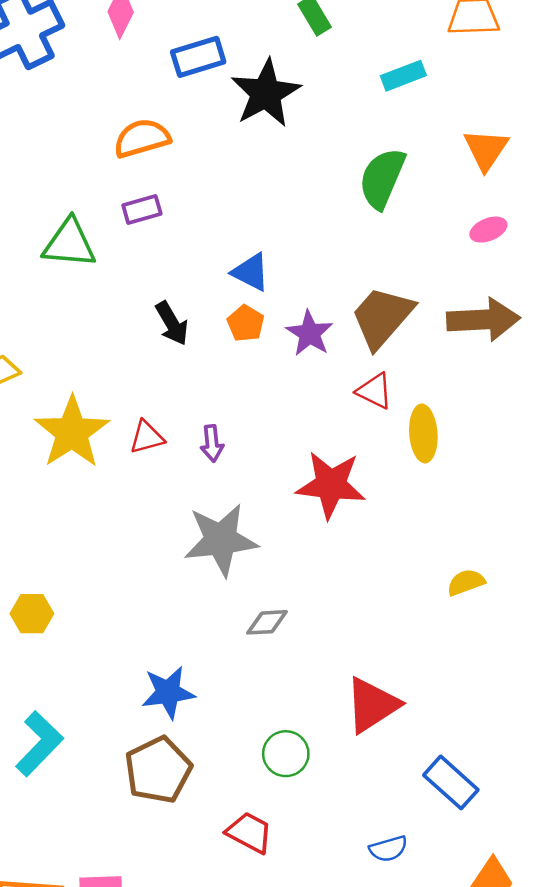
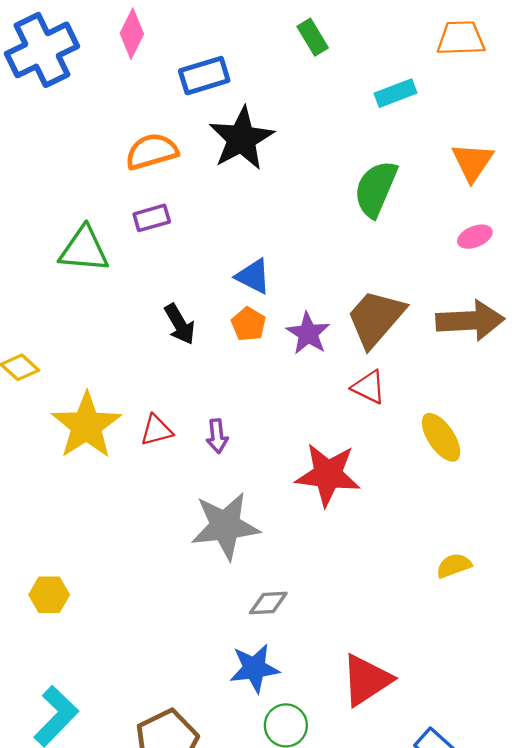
black star: (266, 93) -> (242, 139), moved
yellow ellipse: (423, 433) -> (441, 437), moved, turned -30
blue star: (168, 692) -> (254, 668), moved

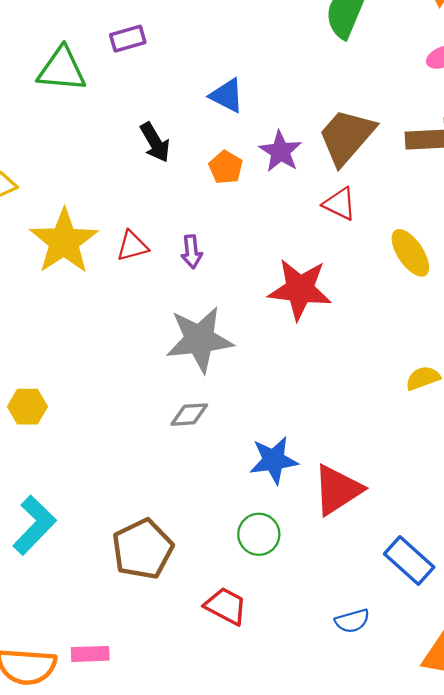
orange pentagon: (249, 324) -> (226, 167), moved
gray diamond: (268, 603) -> (189, 415), moved
blue star: (254, 668) -> (274, 460), moved

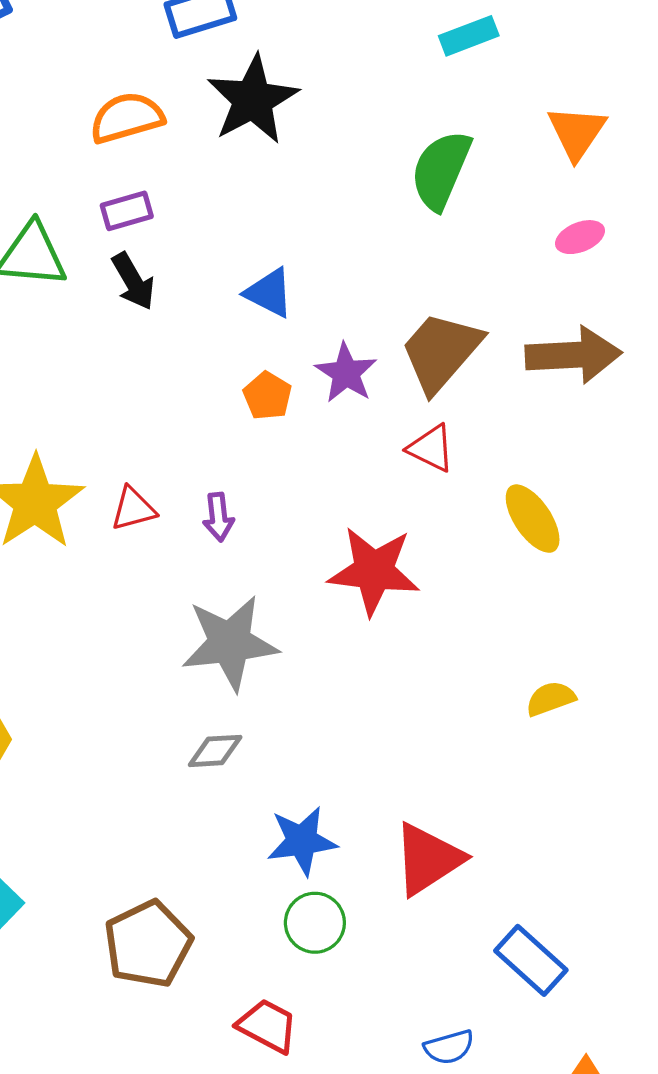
black arrow: (155, 142) -> (133, 281), moved
blue star: (274, 460) -> (302, 841), moved

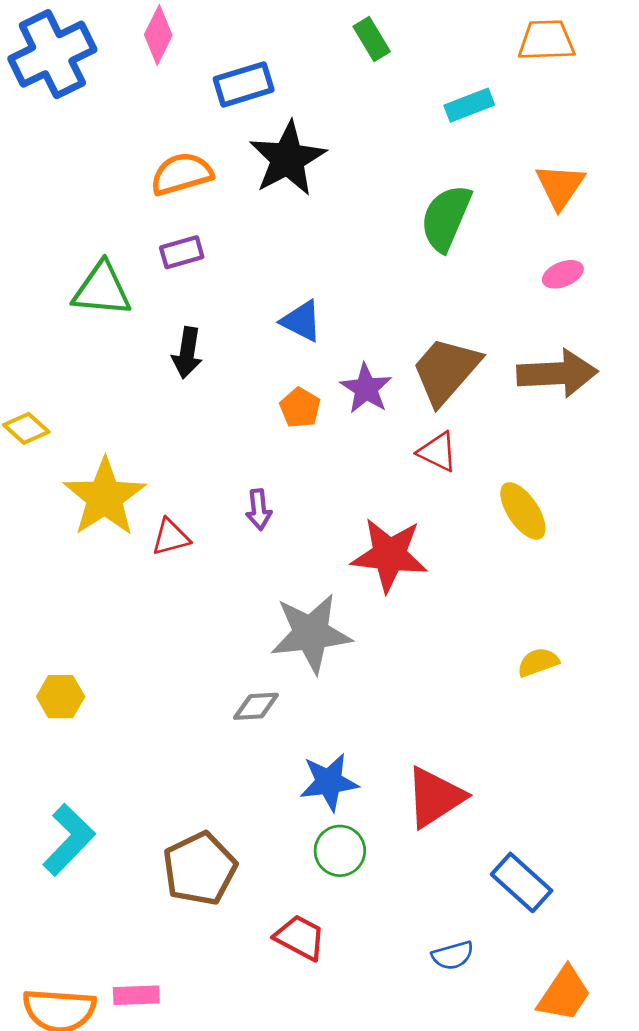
black arrow: (133, 281) -> (187, 353), moved, turned 39
red triangle: (133, 509) -> (171, 537), moved
gray star: (230, 643) -> (311, 633), moved

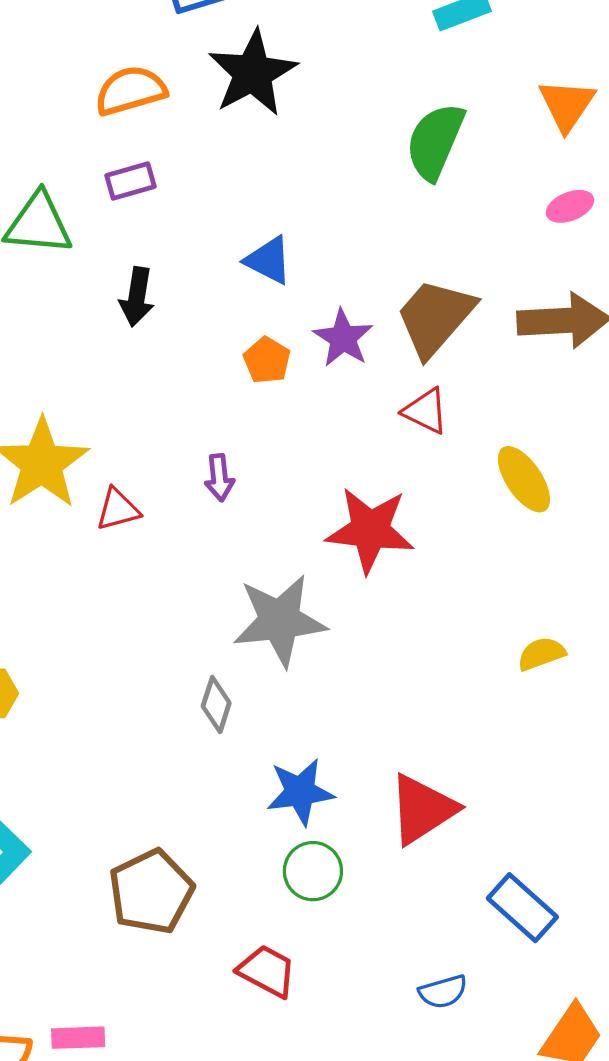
gray diamond: (256, 706) -> (216, 705), turned -69

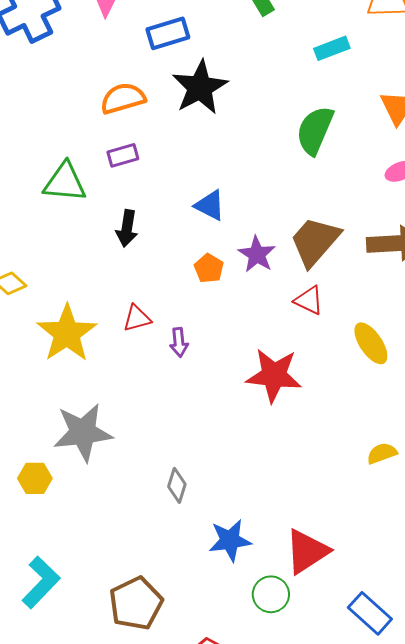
red triangle: (118, 509) -> (137, 318), moved
gray star: (280, 620) -> (83, 432), moved
green circle: (313, 871) -> (271, 594), moved

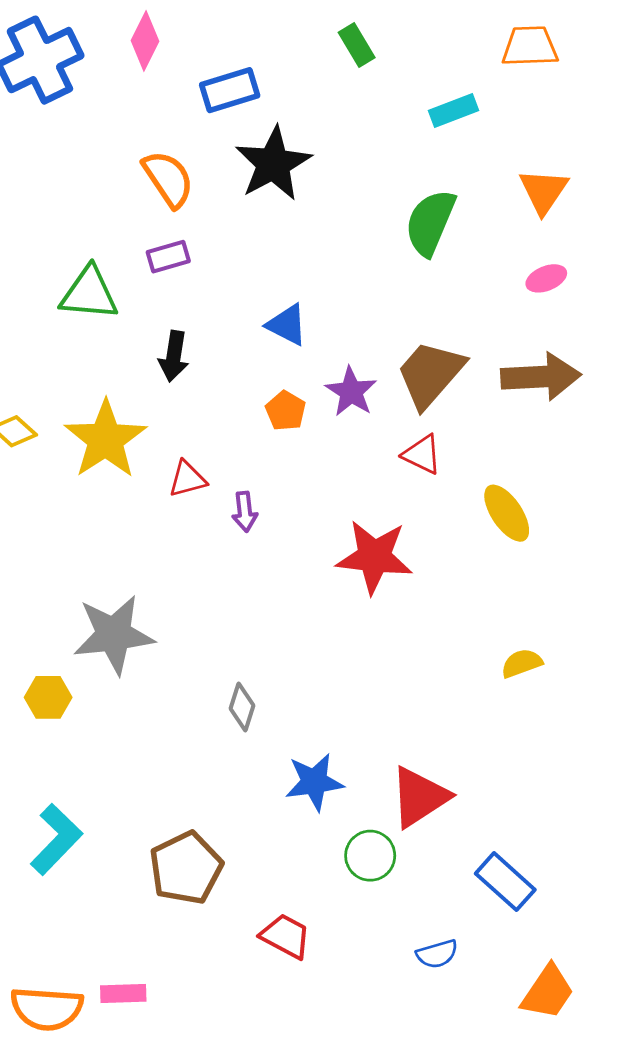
orange semicircle: (123, 98) -> (168, 179), turned 72
yellow star: (67, 333) -> (105, 439), moved

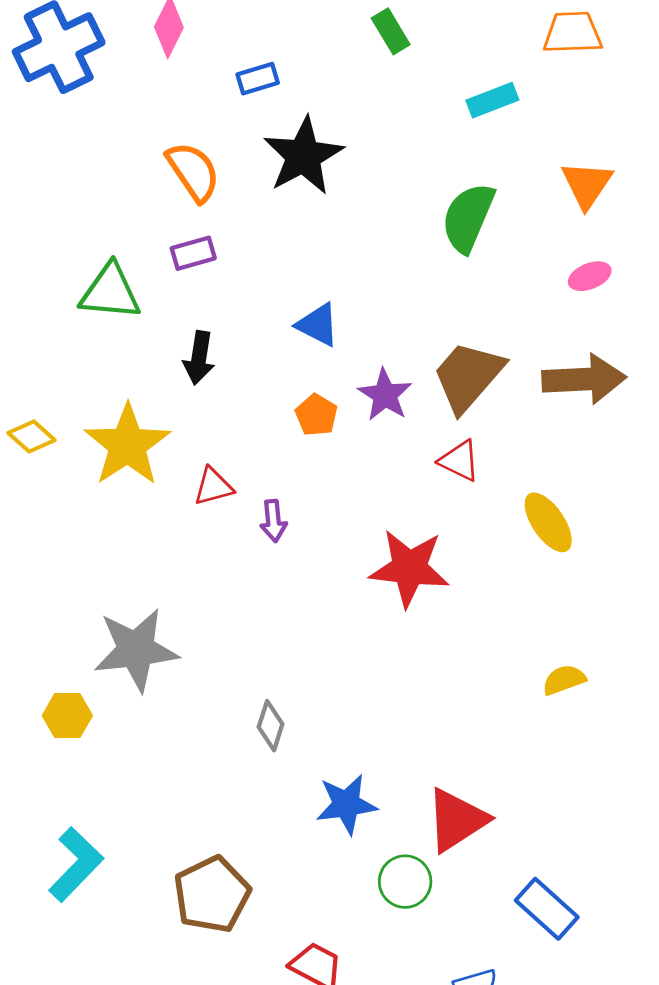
blue rectangle: (230, 90) -> (258, 79), size x0.7

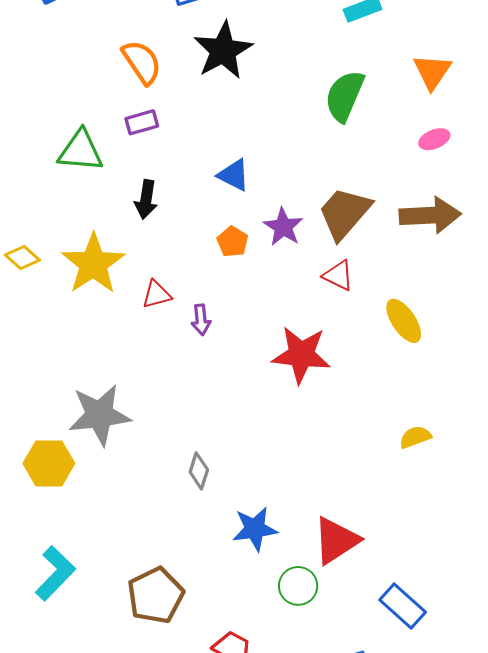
yellow hexagon: (67, 716) -> (49, 463), size x1.4

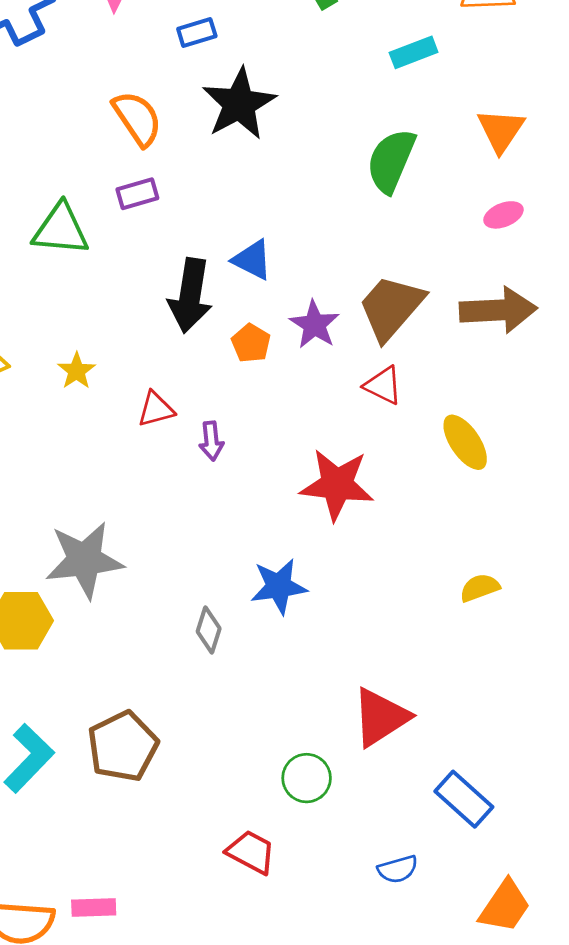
black arrow: (146, 199) -> (190, 296), moved, size x1.5
yellow star: (93, 264) -> (77, 371), size x0.5
blue star: (255, 529) -> (279, 586), moved
green circle: (298, 586) -> (307, 778), moved
brown pentagon: (156, 595) -> (123, 746), moved

